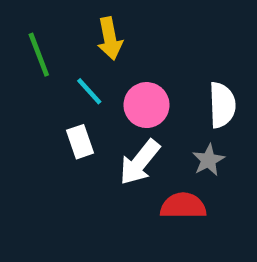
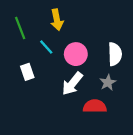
white rectangle: (80, 142) -> (27, 72), moved

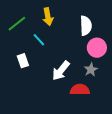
green line: (20, 28) -> (17, 24), turned 72
pink circle: (76, 54) -> (97, 48), moved
white semicircle: (115, 54) -> (86, 26), moved

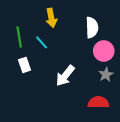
green line: (17, 24) -> (19, 37), moved, turned -60
gray star: (91, 70) -> (106, 75), moved
red semicircle: (80, 90) -> (98, 102), moved

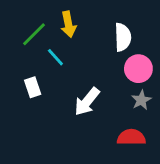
green line: (19, 37) -> (34, 34), moved, turned 54

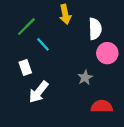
yellow arrow: (68, 24) -> (65, 14), moved
gray star: (141, 100) -> (85, 78), moved
white arrow: (87, 102) -> (39, 92), moved

